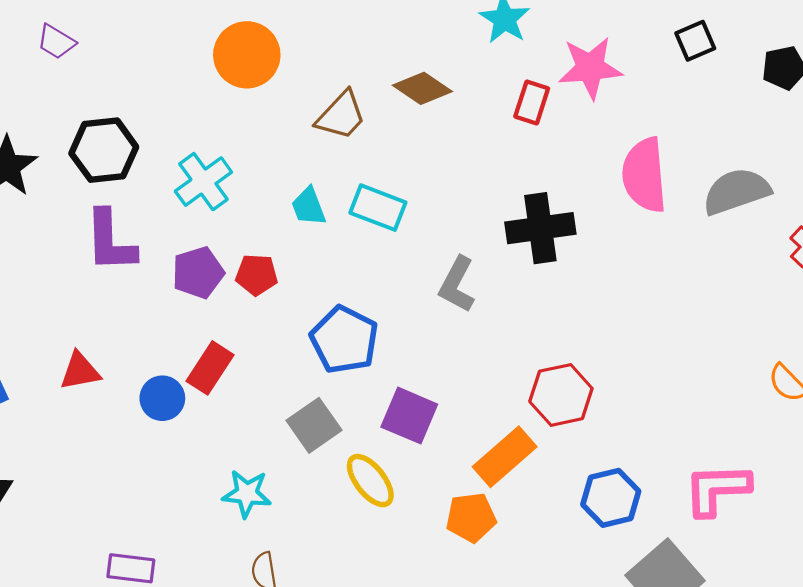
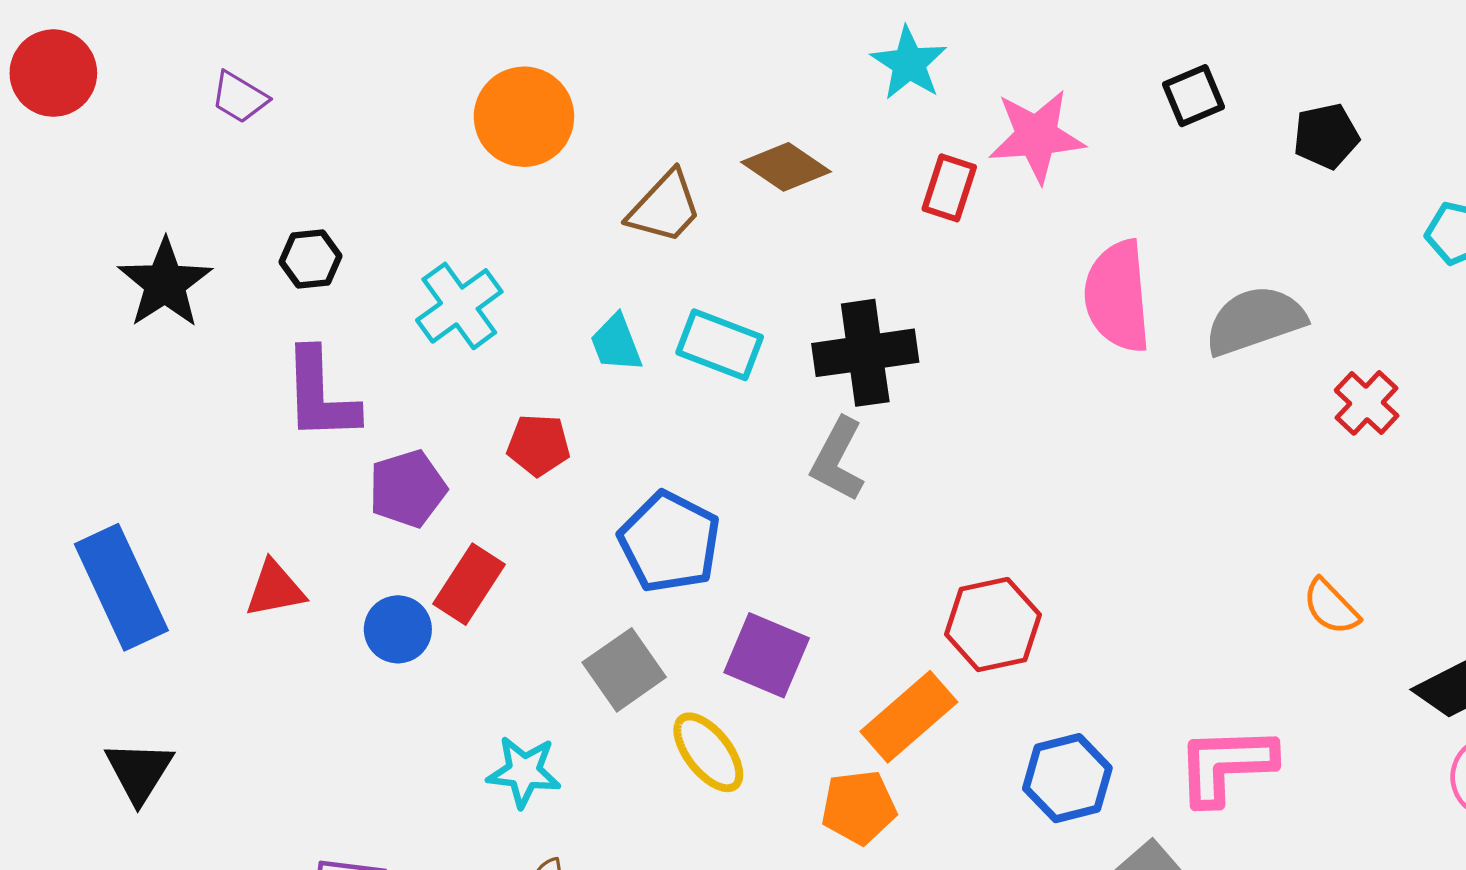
black hexagon: (104, 150) -> (311, 259), size x0.6
black cross: (540, 228) -> (865, 353), moved
purple pentagon: (198, 273) -> (408, 489), moved

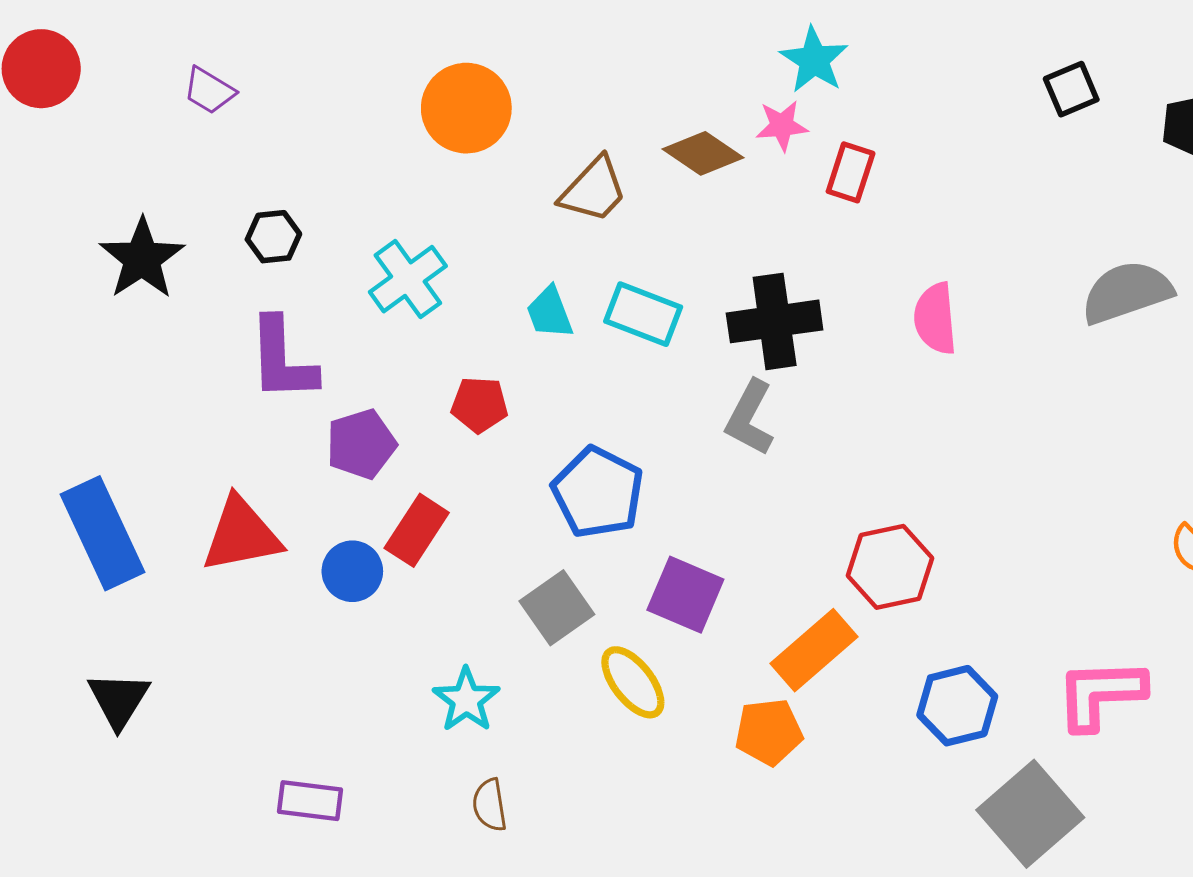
pink star: (1037, 136) -> (782, 126), moved, size x0.6
pink semicircle: (1117, 296) -> (935, 318), moved, size x0.7
red triangle: (275, 589) -> (241, 535), size x1.5
cyan star: (524, 772) -> (466, 700), turned 30

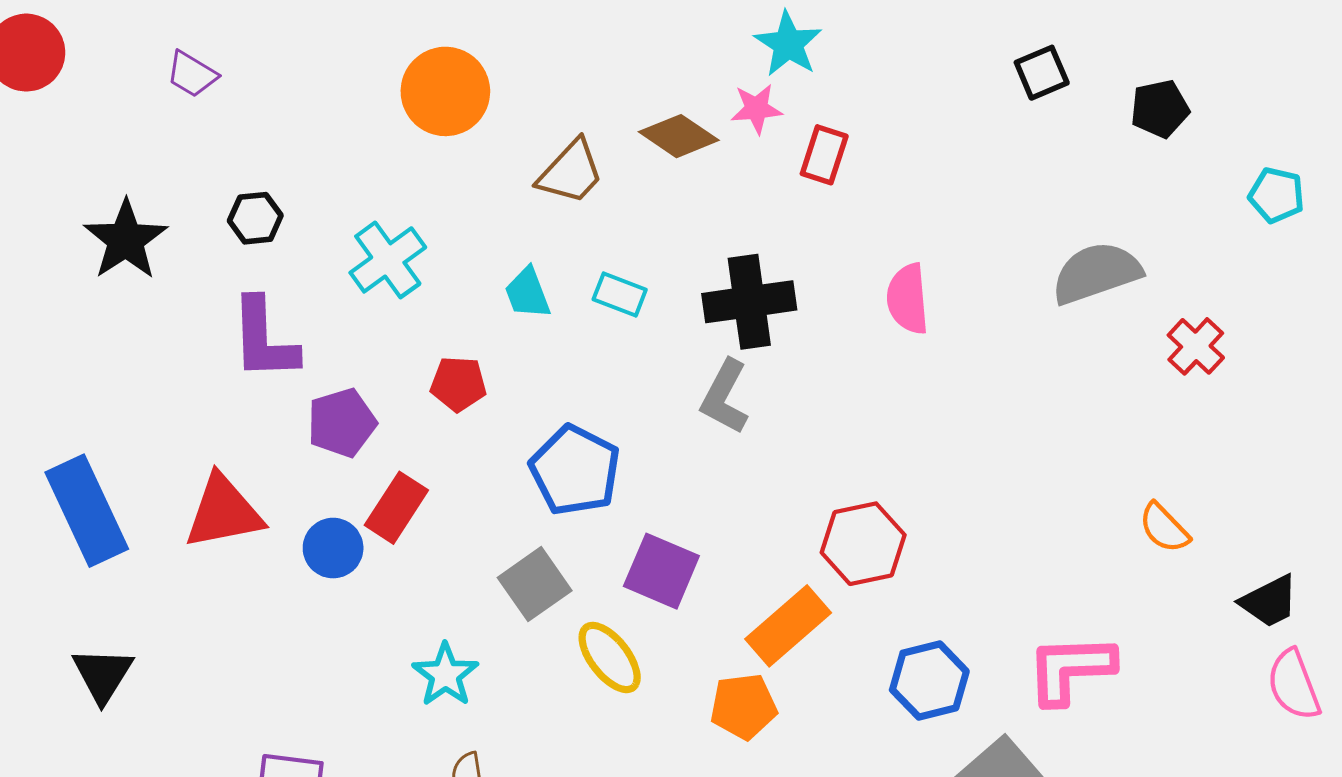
cyan rectangle: (643, 314) -> (620, 295), size x0.7

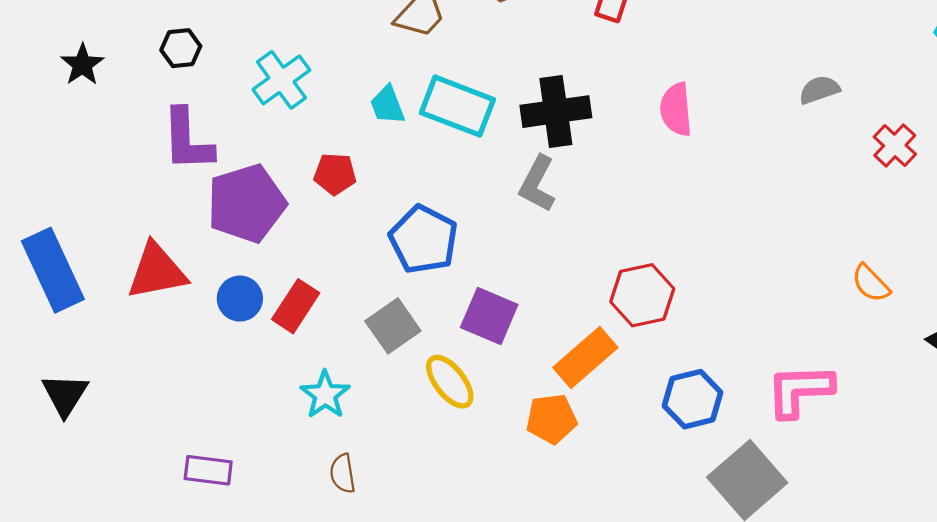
black star: (126, 240) -> (82, 65), size x0.7
gray semicircle: (1096, 273) -> (819, 90), size x0.6
cyan rectangle: (620, 295) -> (457, 106), size x1.8
purple pentagon: (342, 423) -> (246, 203), size x1.5
red rectangle: (396, 508) -> (296, 306), moved

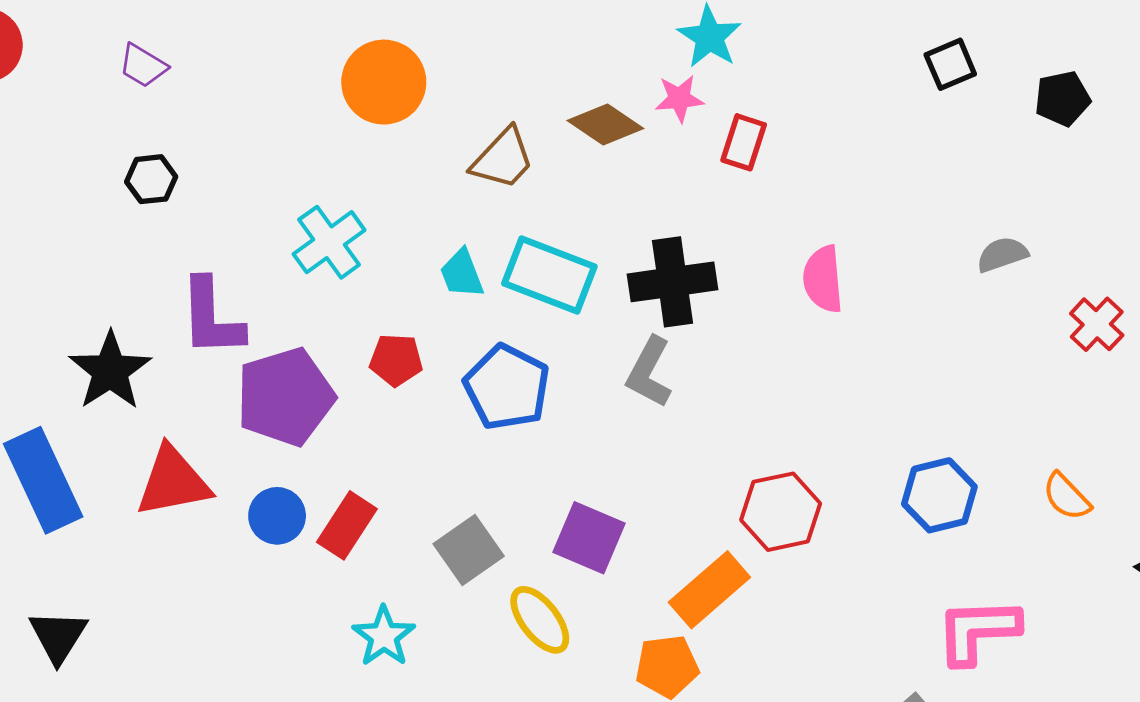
black hexagon: (181, 48) -> (151, 179), moved
black star: (82, 65) -> (110, 371), moved, size x1.5
blue pentagon: (424, 240) -> (507, 387), moved
blue hexagon: (693, 399) -> (939, 495), moved

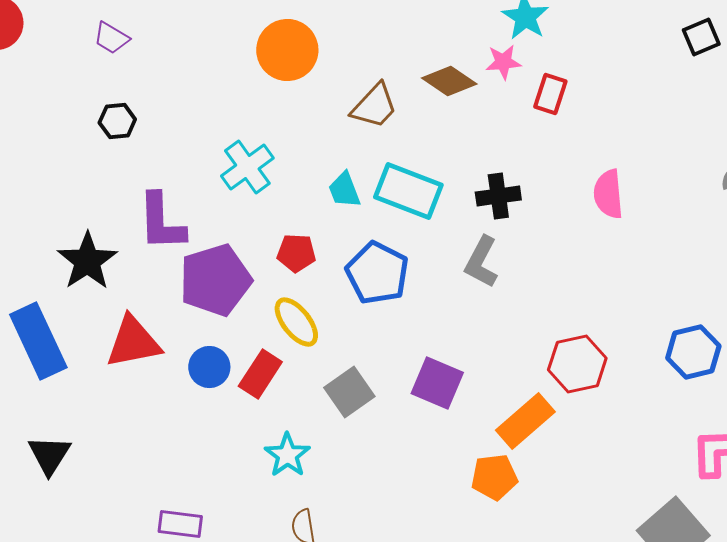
black cross: (672, 282) -> (498, 196), size x0.7
yellow ellipse: (540, 620) -> (296, 322), moved

